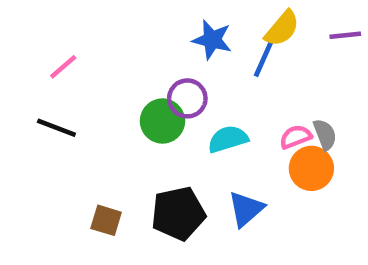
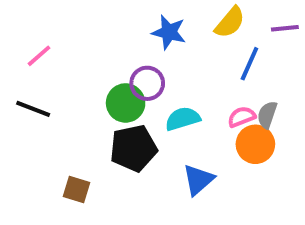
blue line: (264, 58) -> (249, 64), moved
gray semicircle: (325, 135) -> (267, 115), turned -140
black pentagon: (178, 214) -> (133, 148), moved

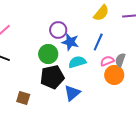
blue star: (169, 32) -> (70, 42), moved
blue line: (249, 64) -> (98, 42), moved
purple circle: (147, 83) -> (58, 30), moved
blue triangle: (198, 180) -> (72, 93), moved

